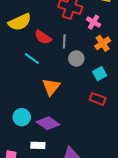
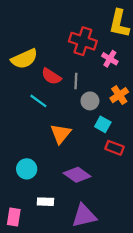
orange cross: (103, 43) -> (119, 95), moved
cyan square: (100, 74) -> (103, 124), moved, turned -32
purple diamond: (48, 123) -> (77, 175), moved

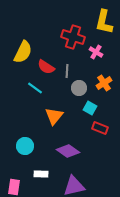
yellow semicircle: (24, 59) -> (23, 52), turned -40

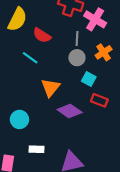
pink cross: (96, 52) -> (95, 19), size x1.5
gray line: (67, 71) -> (77, 39), moved
purple diamond: (68, 151) -> (70, 111), moved

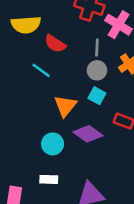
yellow semicircle: (17, 19) -> (26, 25), turned 60
cyan square: (89, 79) -> (97, 96), moved
cyan circle: (19, 119) -> (53, 144), moved

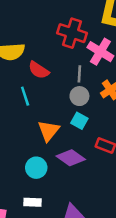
cyan line: (41, 70) -> (25, 96), turned 36

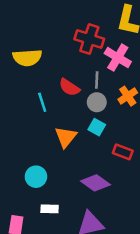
red semicircle: (39, 70) -> (69, 87), moved
purple diamond: (71, 158) -> (96, 183), moved
cyan circle: (36, 168) -> (36, 177), moved

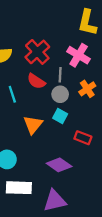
red cross: (89, 39) -> (37, 52), moved, turned 30
white rectangle: (50, 209) -> (19, 188), size x1.6

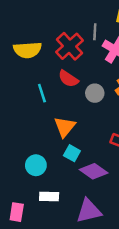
gray line: (60, 75) -> (95, 32), moved
cyan square: (60, 116) -> (72, 153), moved
white rectangle: (19, 188) -> (49, 196), size x0.7

